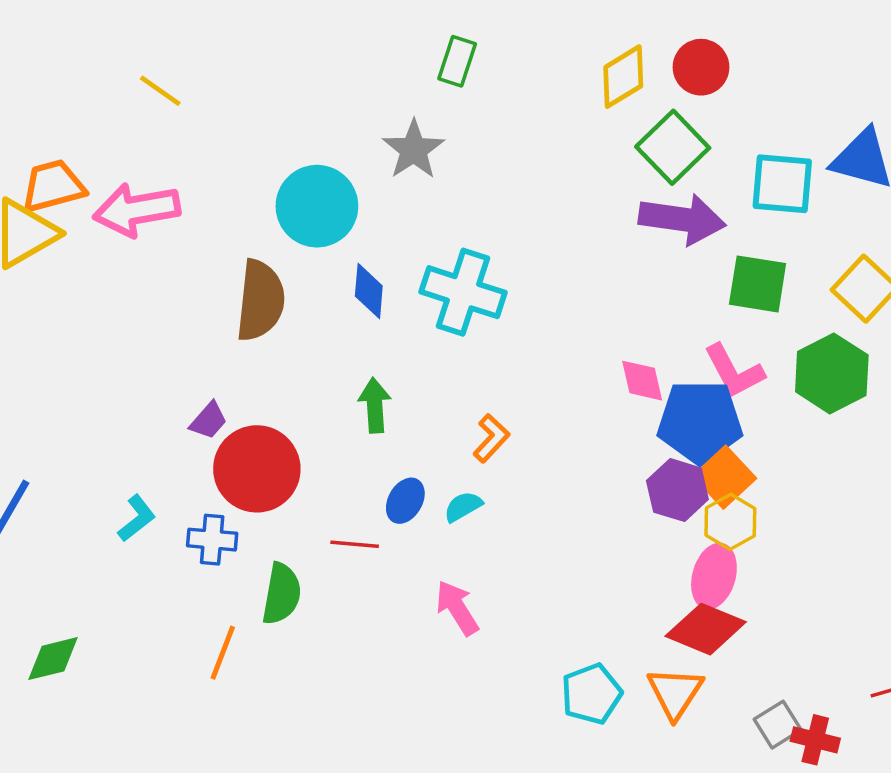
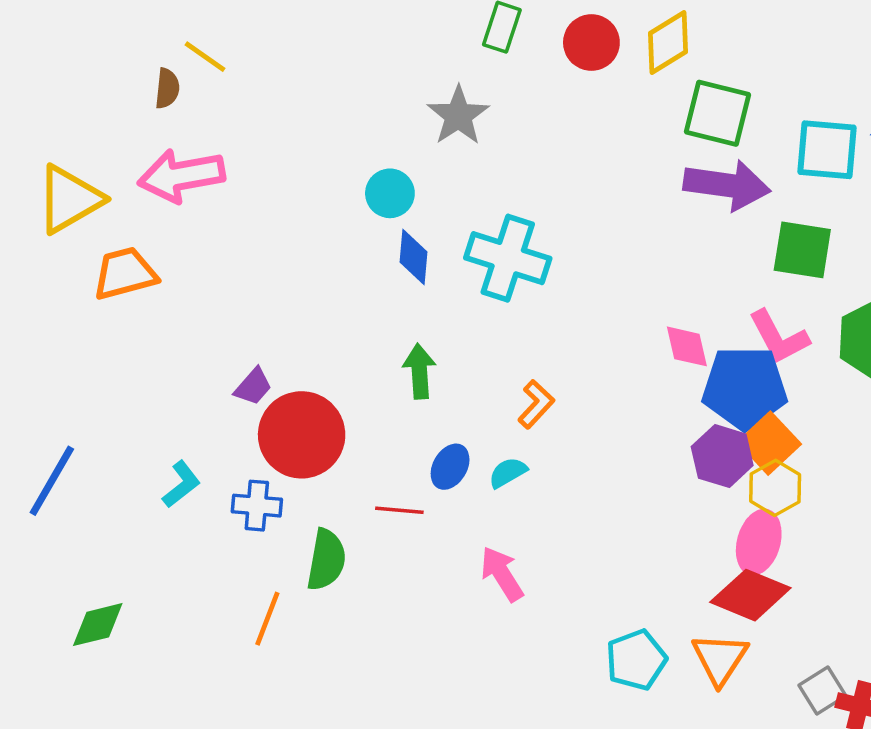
red circle: (701, 67) -> (591, 43), moved
green square: (673, 147) -> (717, 113), turned -32
orange trapezoid: (53, 186) -> (125, 273), moved
cyan circle: (317, 206) -> (390, 193), moved, size x0.6
brown semicircle: (260, 300) -> (167, 88), moved, size x0.5

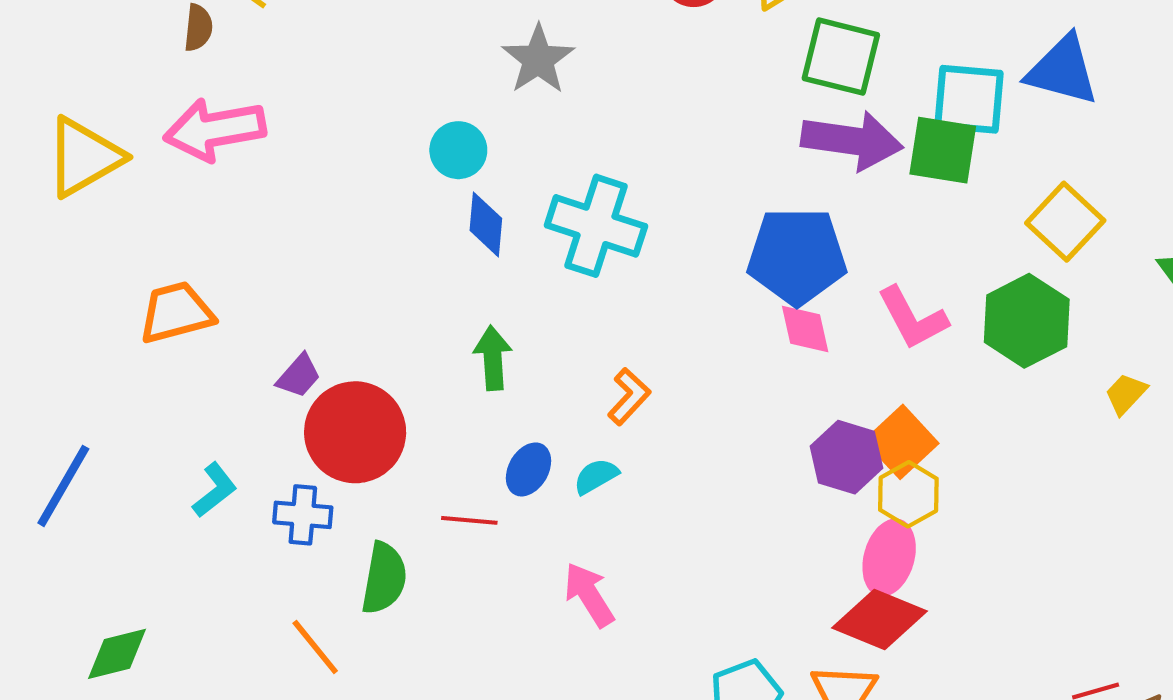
green square: (802, 250) -> (943, 150), moved
orange trapezoid: (125, 273) -> (176, 313), moved
blue pentagon: (745, 388) -> (797, 256), moved
orange line: (267, 619) -> (315, 647), turned -60

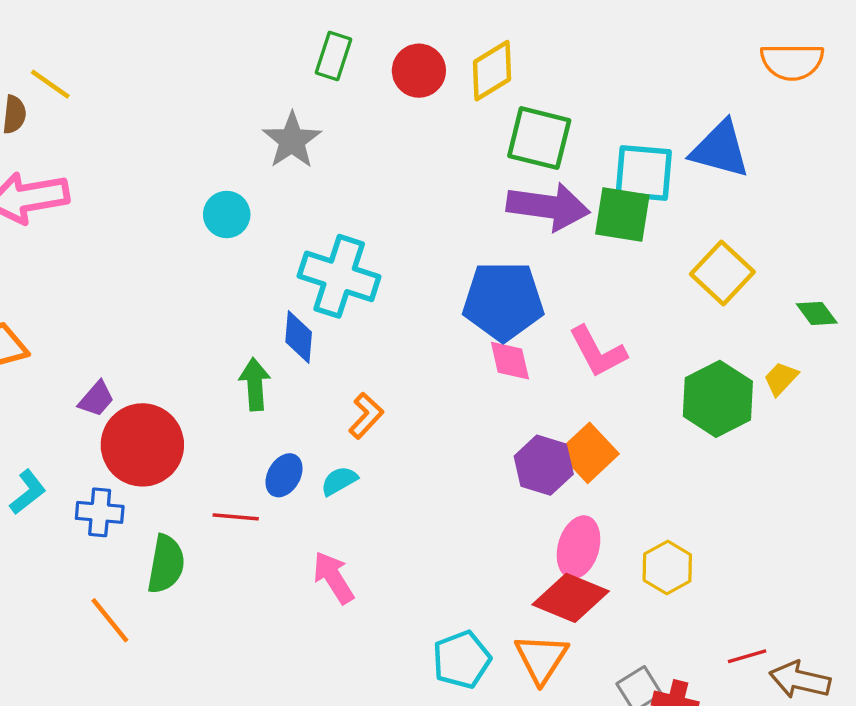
blue diamond: (486, 224) -> (299, 337), moved
green hexagon: (1027, 321) -> (718, 399), moved
yellow trapezoid: (1126, 394) -> (781, 379), moved
yellow hexagon: (908, 494) -> (667, 567), moved

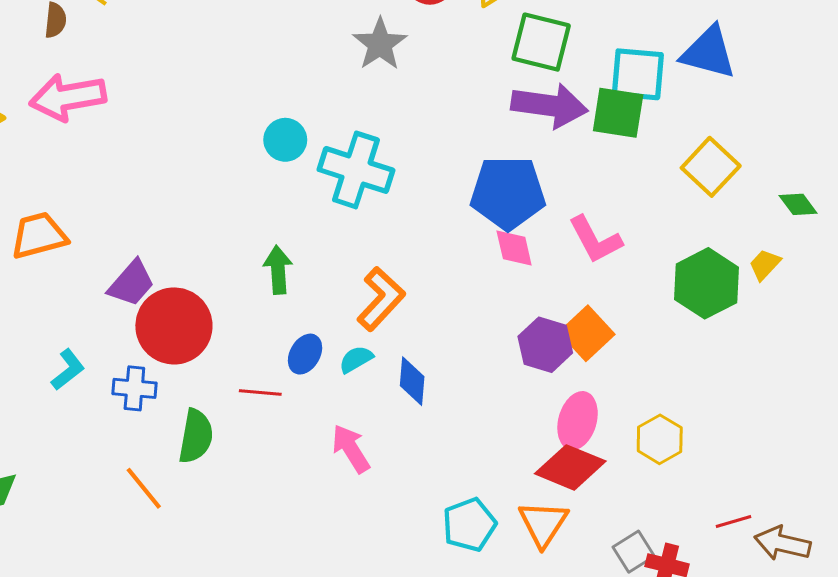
gray star: (292, 140) -> (380, 44), moved
cyan circle: (227, 215) -> (285, 140), moved
blue diamond: (299, 337) -> (412, 381), moved
purple trapezoid: (96, 399) -> (131, 283), size x1.4
orange L-shape: (366, 416) -> (381, 299), size x1.5

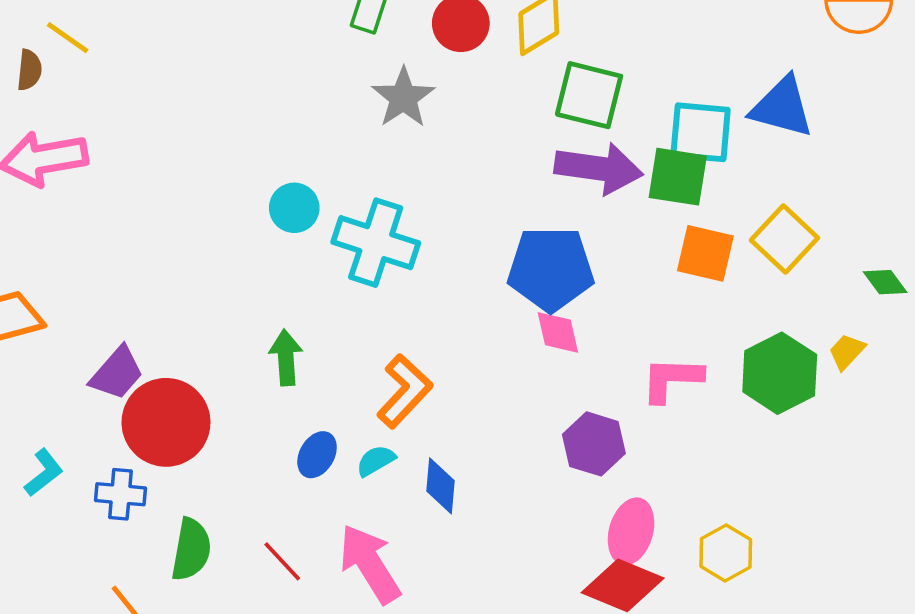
pink L-shape: (595, 240) -> (672, 379), moved, turned 120
orange square: (587, 333) -> (705, 253), moved, turned -34
red line: (260, 393) -> (282, 561), moved, turned 42
pink arrow: (351, 449) -> (370, 564), size x1.4

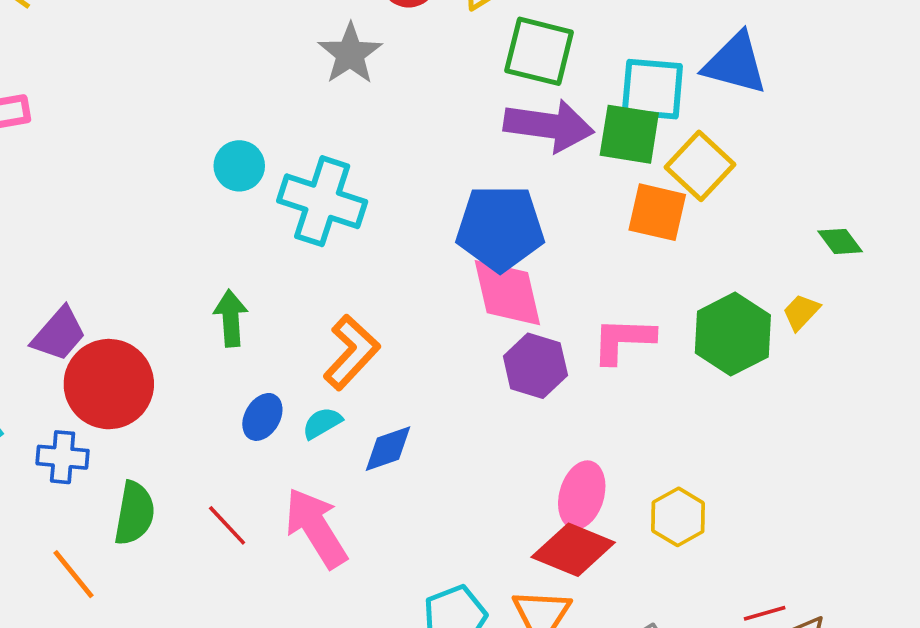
yellow square: (784, 239) -> (700, 166), moved
pink diamond: (558, 332) -> (507, 293), size x1.6
purple hexagon: (594, 444) -> (535, 366), moved
blue diamond: (440, 486) -> (388, 449), turned 66

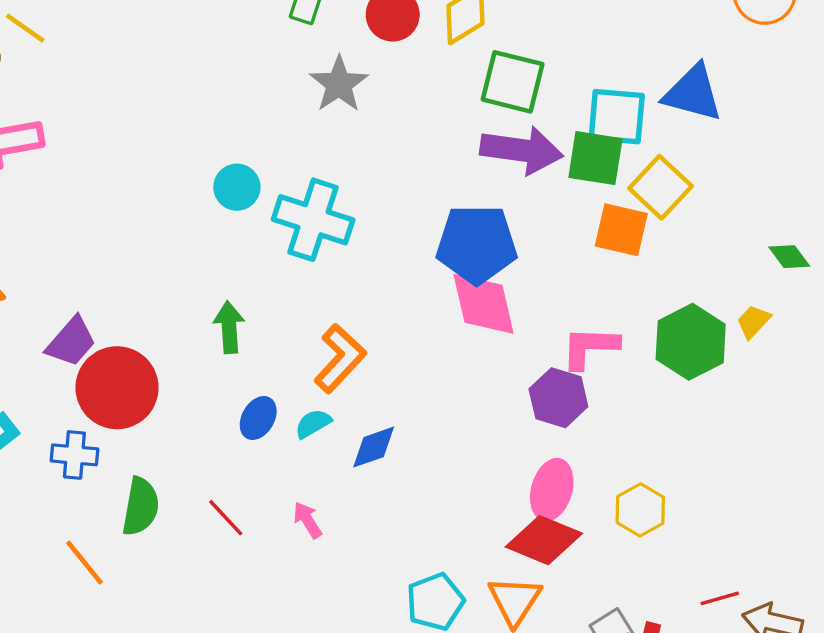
purple hexagon: (535, 366) -> (558, 398), moved
pink arrow: (316, 528) -> (308, 520), size x0.5

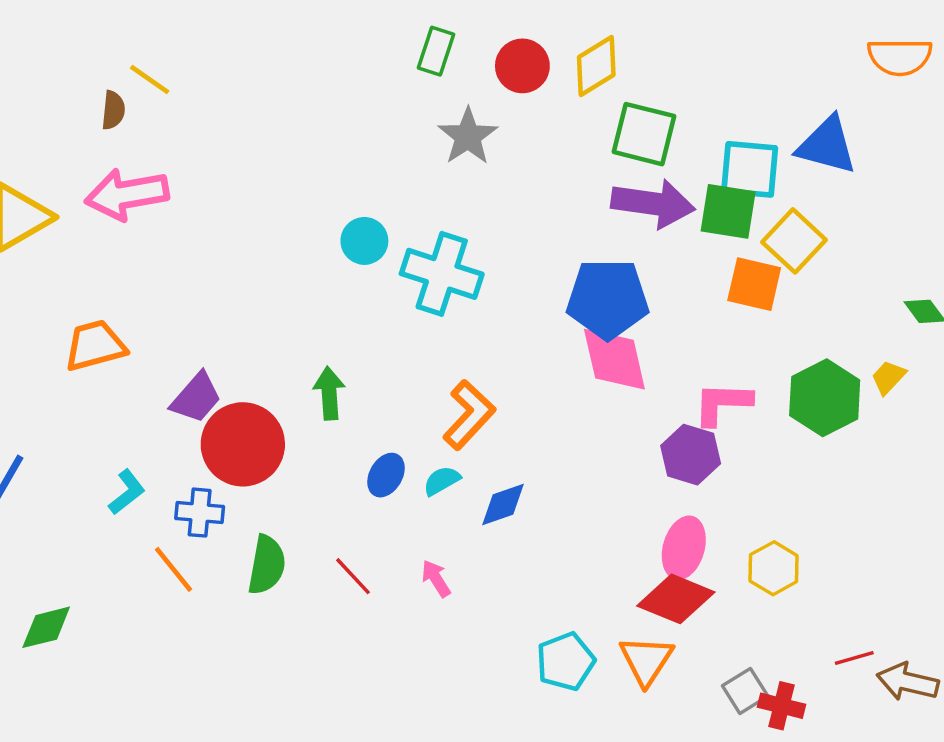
green arrow: (229, 327) -> (329, 393), moved
orange line: (85, 562) -> (173, 569), moved

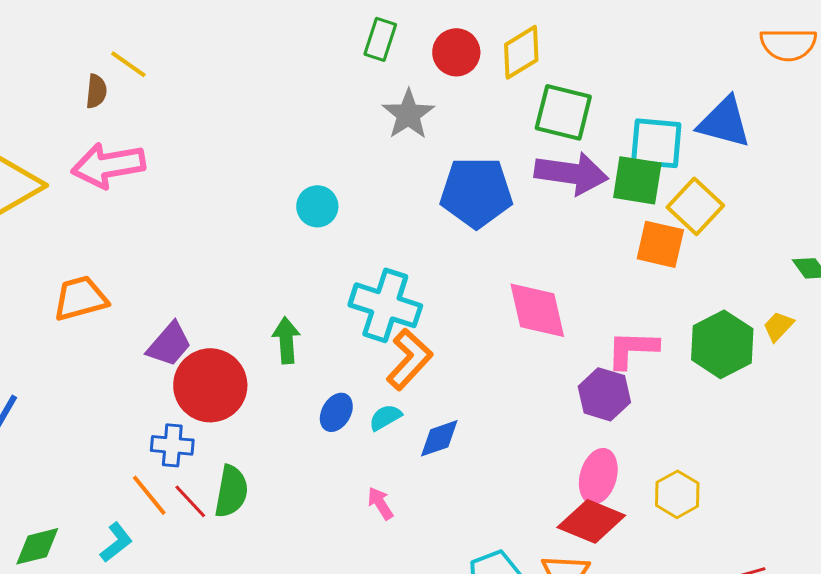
cyan cross: (442, 274) -> (385, 305), moved
blue pentagon: (608, 299) -> (476, 192), moved
cyan L-shape: (127, 492) -> (116, 542), moved
red line: (353, 576) -> (190, 501), moved

